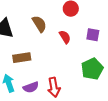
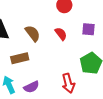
brown semicircle: (39, 24) -> (33, 33), moved
red arrow: (54, 87) -> (68, 83), moved

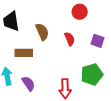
purple semicircle: (31, 87) -> (28, 84), turned -112

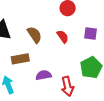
purple semicircle: (28, 84) -> (44, 75), moved, turned -56

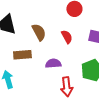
purple semicircle: (44, 75) -> (53, 63), moved

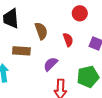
purple semicircle: (53, 63) -> (51, 64), turned -49

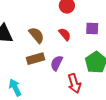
brown rectangle: (21, 51) -> (35, 59), moved

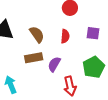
red semicircle: (65, 34) -> (65, 36), turned 40

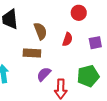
purple square: (93, 33) -> (95, 43), turned -32
purple semicircle: (54, 64) -> (44, 74), moved

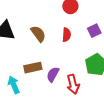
brown rectangle: (32, 53) -> (33, 68), moved

